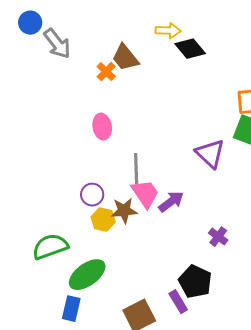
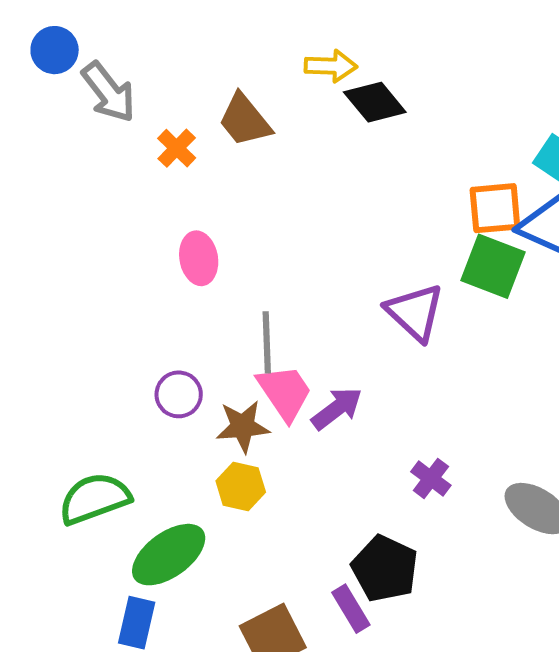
orange cross: (106, 72) -> (177, 148), moved
yellow hexagon: (103, 220) -> (241, 487), moved

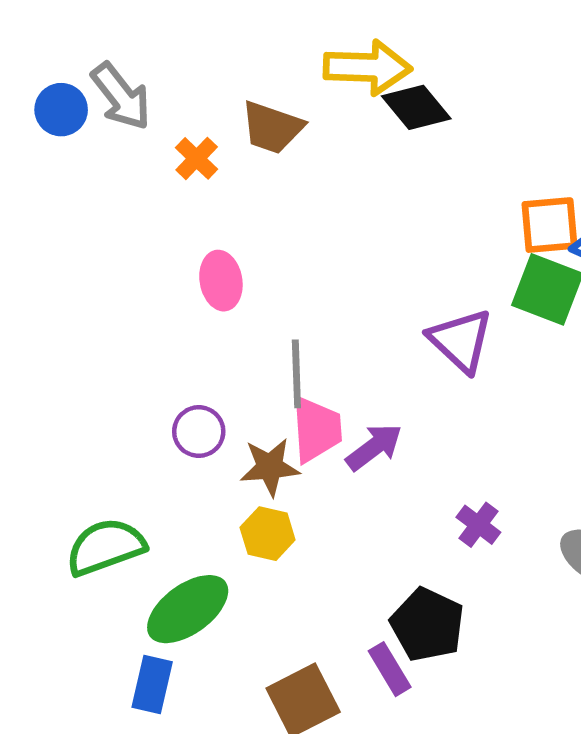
blue circle: (55, 50) -> (61, 110), moved
yellow arrow: (331, 66) -> (367, 67), size x1.5
brown trapezoid: (245, 120) -> (272, 127), turned -32
pink trapezoid: (285, 392) -> (316, 429), turned 30

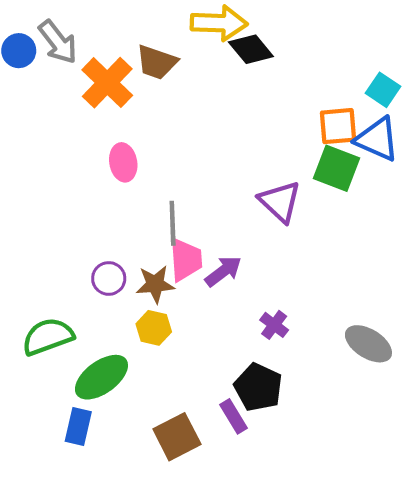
orange cross: (197, 158) -> (107, 83), size x1.8
purple circle: (199, 432) -> (109, 278), moved
purple cross: (478, 525) -> (274, 325), moved

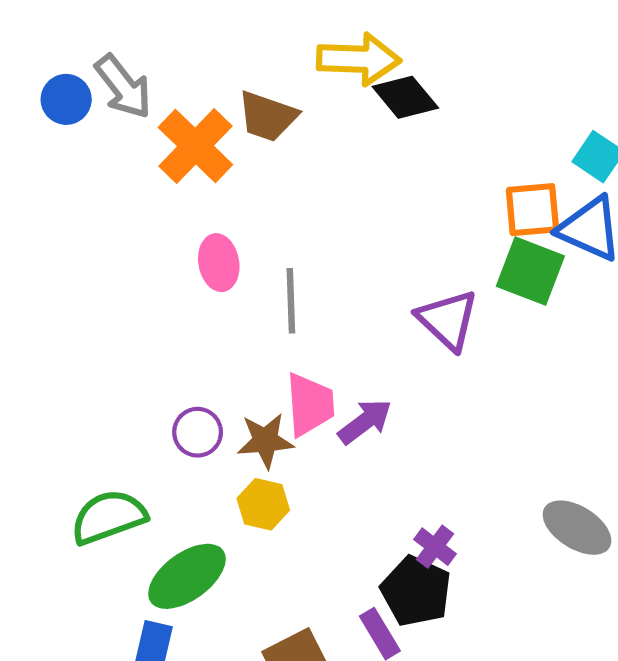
gray line: (173, 223) -> (291, 301), moved
purple cross: (274, 325) -> (435, 547), moved

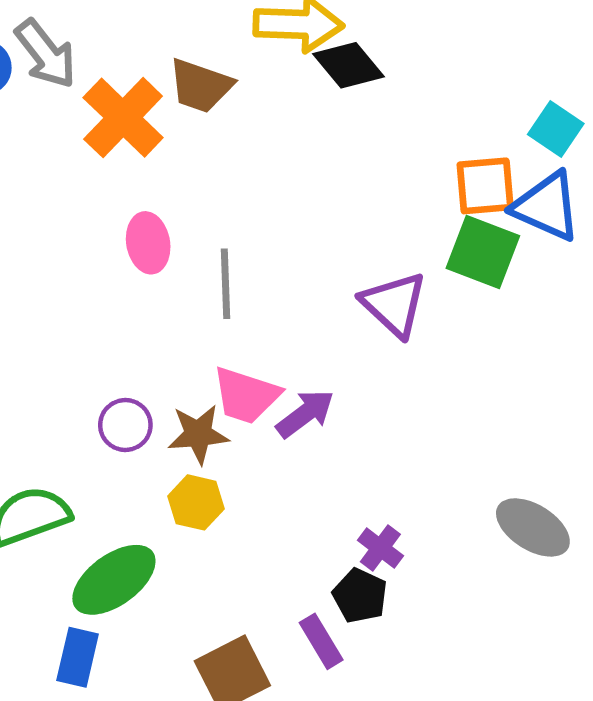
pink trapezoid: (310, 405) -> (246, 395), turned 112
black pentagon: (416, 591) -> (360, 596), size x0.7

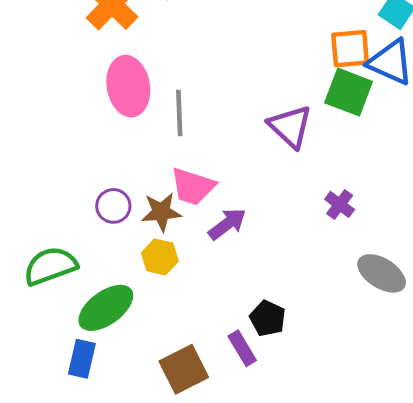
pink ellipse: (148, 243) -> (128, 86), size x1.5
purple arrow: (305, 414) -> (227, 224), moved
purple cross: (380, 548) -> (340, 204), moved

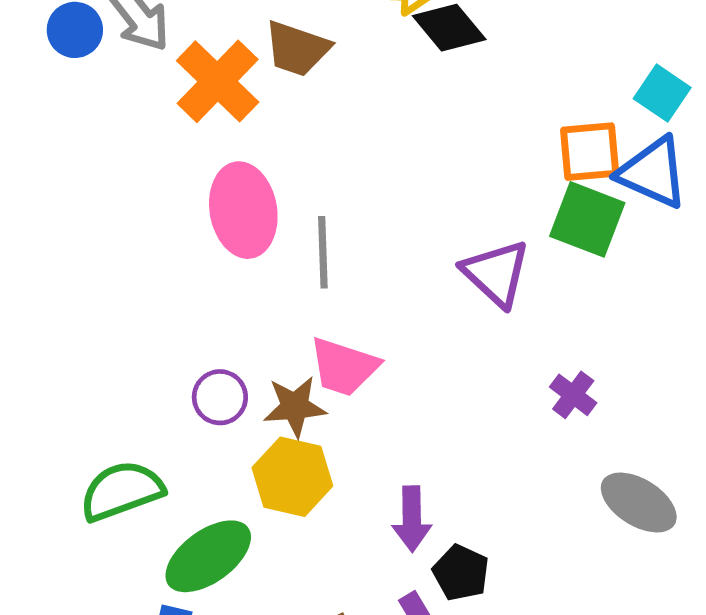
purple arrow: (227, 224) -> (412, 519), moved, turned 126
yellow hexagon: (160, 257) -> (292, 477), size x1.4

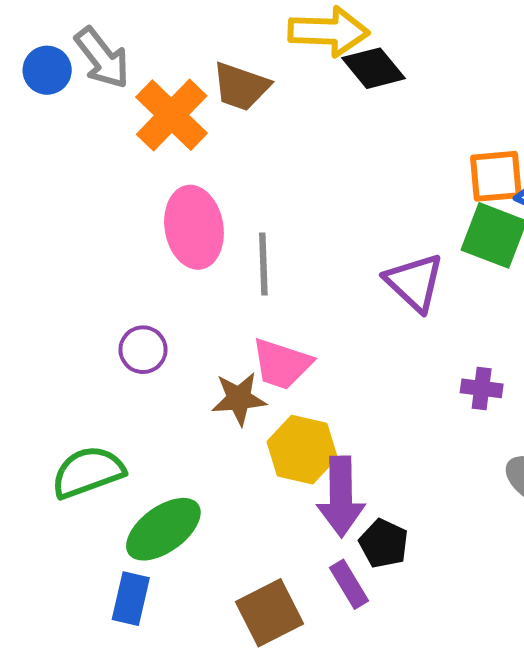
purple cross: (573, 395) -> (482, 388), turned -30
purple circle: (220, 397) -> (143, 350), moved
yellow hexagon: (292, 477) -> (302, 450), moved
purple arrow: (412, 519) -> (341, 497), size x1.4

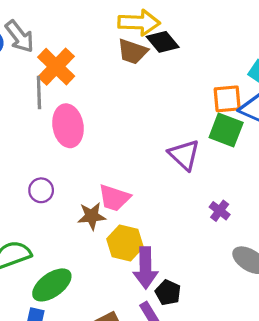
brown trapezoid: (241, 87) -> (133, 52), moved
gray line: (263, 264) -> (39, 92), moved
purple cross: (482, 388) -> (220, 211), turned 30

